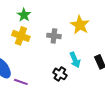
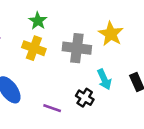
gray cross: (54, 36) -> (77, 48), size x1.5
purple line: (21, 82) -> (52, 108), moved

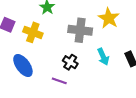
yellow cross: (34, 48) -> (33, 32), moved
black cross: (85, 98) -> (70, 62), moved

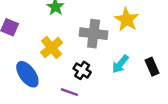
yellow cross: (33, 32) -> (52, 48), moved, turned 30
cyan arrow: (103, 57) -> (120, 64), turned 63

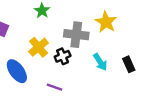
cyan arrow: (120, 64) -> (100, 62), turned -72
black cross: (82, 70) -> (63, 56), moved, turned 35

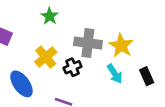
yellow star: (106, 22) -> (121, 46), moved

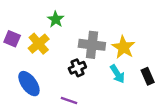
yellow cross: (46, 57) -> (39, 44), moved

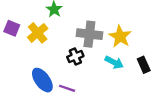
cyan arrow: (117, 74) -> (114, 62), turned -30
blue ellipse: (29, 84) -> (42, 80), moved

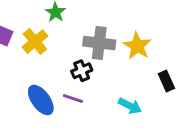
cyan arrow: (114, 62) -> (130, 106), moved
purple line: (67, 88) -> (73, 99), moved

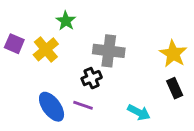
yellow star: (137, 46) -> (173, 54), moved

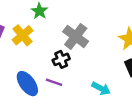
gray cross: (109, 51) -> (76, 36), turned 30

